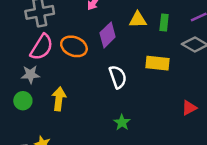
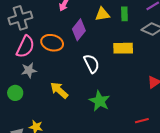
gray star: (30, 74) -> (29, 70), moved
yellow arrow: (59, 99) -> (59, 90), moved, turned -48
green star: (122, 122) -> (100, 101), size x1.5

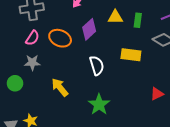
pink semicircle: (25, 47) -> (32, 38), size x0.7

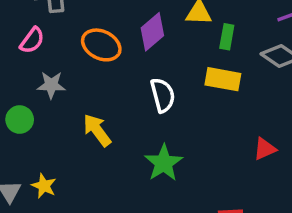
green rectangle: (138, 20) -> (227, 37), moved
pink semicircle: (32, 38) -> (32, 40), moved

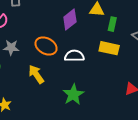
orange ellipse: (101, 45) -> (46, 46), moved
white semicircle: (163, 95) -> (74, 56), turned -78

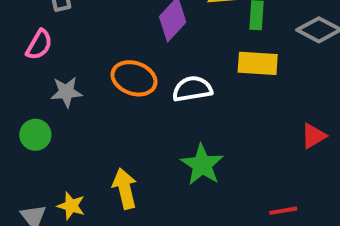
yellow arrow: (36, 74) -> (125, 189), moved, turned 30

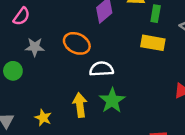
white semicircle: (192, 89) -> (102, 69), moved
yellow arrow: (125, 189) -> (80, 105), moved
yellow star: (71, 206) -> (43, 118), moved

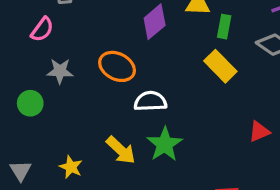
yellow rectangle: (153, 43) -> (220, 66), turned 35
yellow arrow: (80, 105) -> (121, 150), turned 140

